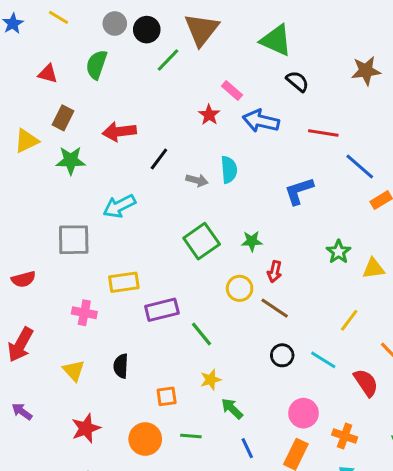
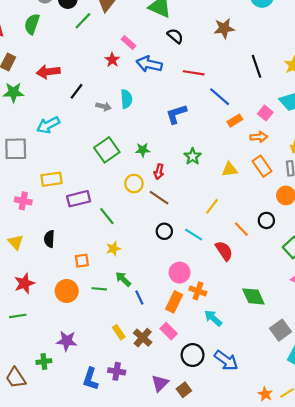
green star: (339, 252) -> (193, 156), moved
green arrow: (232, 409) -> (123, 279), moved
orange cross: (345, 436) -> (198, 291), moved

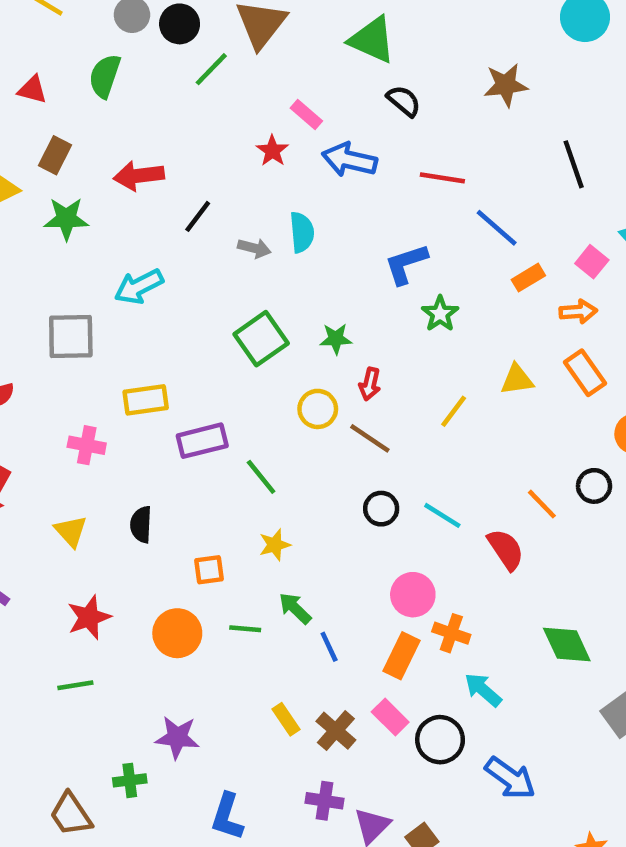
green star: (193, 156) -> (440, 314), moved
yellow line: (212, 206) -> (454, 411), moved
black circle: (193, 355) -> (440, 740), moved
purple cross: (117, 371) -> (325, 801), moved

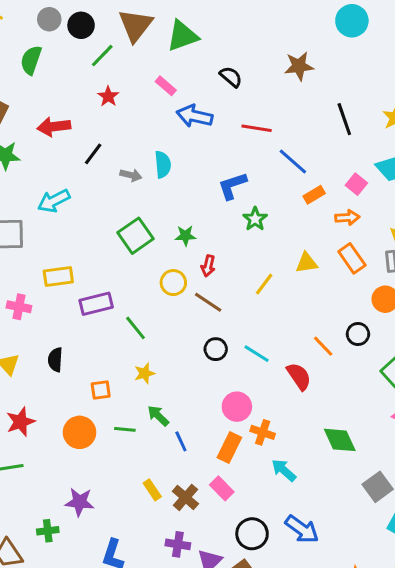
green triangle: (372, 40) -> (182, 36), moved, turned -44
red star: (272, 151) -> (108, 96), moved
black circle: (440, 740) -> (252, 534), moved

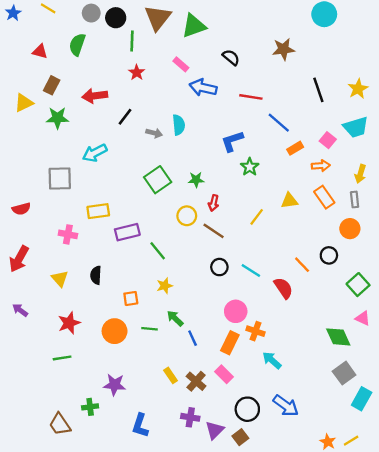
green line: (102, 56) -> (132, 41), turned -42
green diamond: (340, 440) -> (338, 337), moved

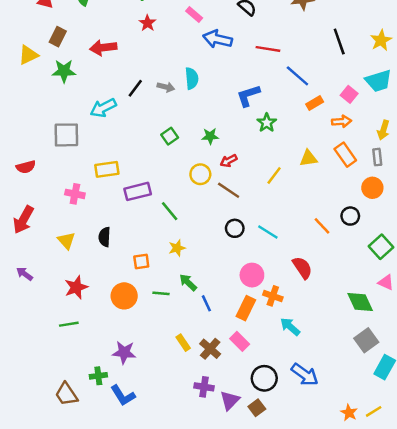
black line: (125, 117) -> (135, 88), moved
green square: (158, 180) -> (170, 136), size x0.6
red arrow: (214, 203) -> (229, 161), turned 49
red semicircle: (283, 288) -> (302, 268), moved
blue L-shape: (140, 426) -> (123, 395), moved, turned -50

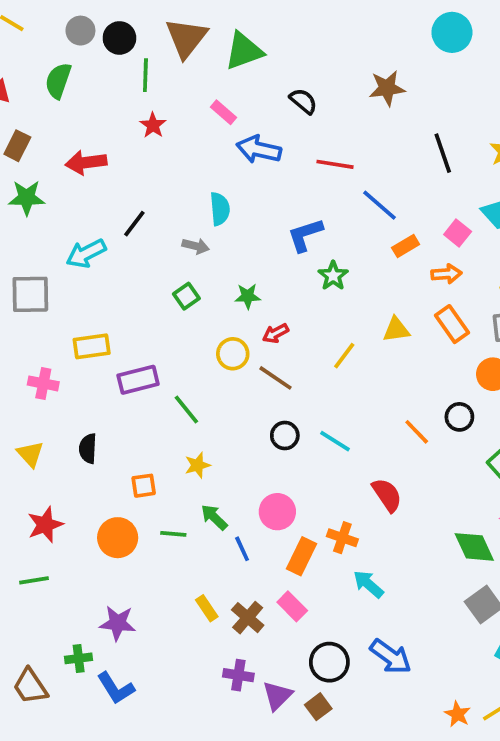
gray arrow: (166, 87) -> (196, 246), moved
pink circle: (252, 275) -> (277, 512), moved

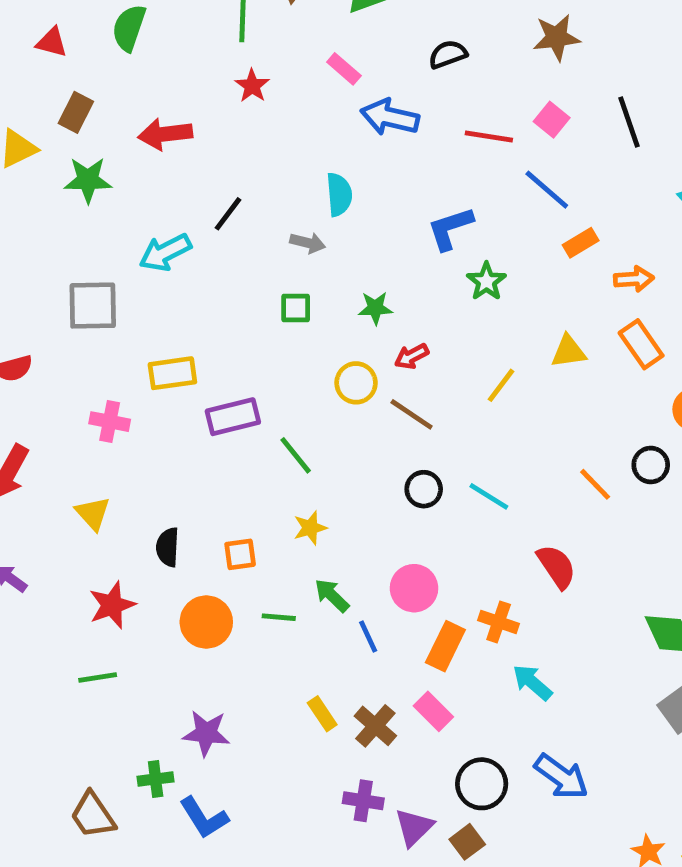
black semicircle: (303, 101) -> (448, 54), turned -60
pink square: (458, 233) -> (552, 120), moved
green square: (186, 296) -> (296, 308), turned 35
black semicircle: (88, 449) -> (168, 547), moved

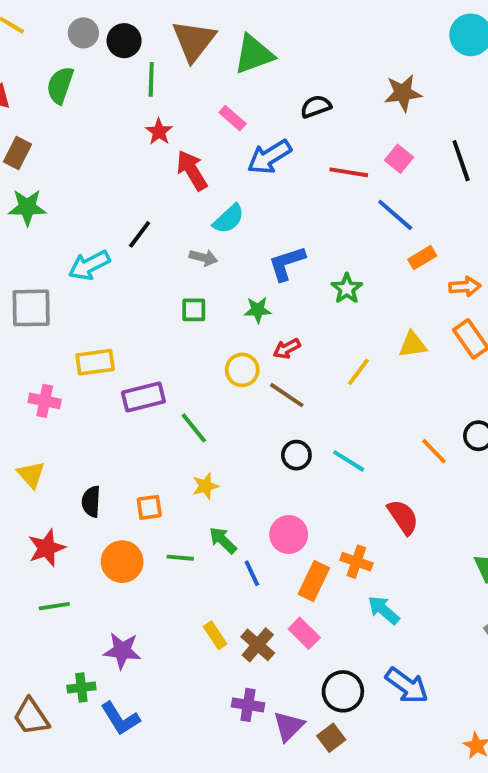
blue arrow: (390, 117) -> (269, 157), turned -45
red arrow: (165, 134) -> (192, 170), moved, turned 66
cyan semicircle: (339, 194) -> (229, 219), turned 52
blue L-shape: (450, 228) -> (287, 263), moved
green line: (98, 678) -> (54, 606), moved

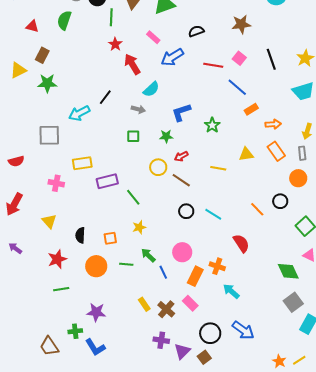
yellow line: (358, 372) -> (218, 168), turned 63

